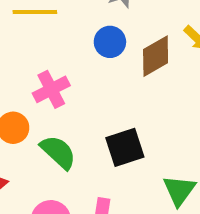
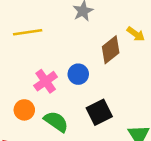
blue circle: (110, 42) -> (78, 74), moved

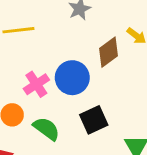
blue circle: (78, 74) -> (72, 78), size x1.5

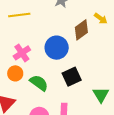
pink cross: (36, 84) -> (22, 53), moved

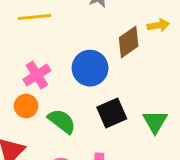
yellow arrow: (101, 18) -> (158, 25), turned -48
green triangle: (101, 95) -> (155, 122), moved

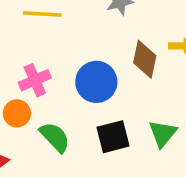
brown diamond: (129, 42) -> (145, 59), turned -52
green triangle: (155, 122) -> (163, 134), moved

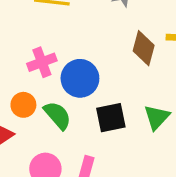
blue circle: (96, 82) -> (80, 78), moved
orange circle: (17, 113) -> (23, 105), moved

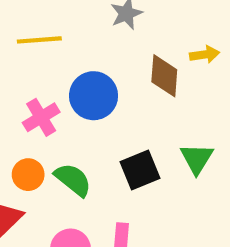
blue circle: (80, 78) -> (94, 96), moved

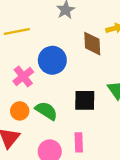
black square: (140, 170) -> (85, 100), turned 30

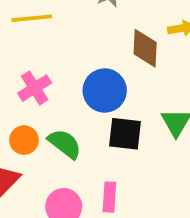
blue circle: (52, 60) -> (105, 91), moved

